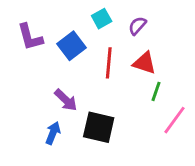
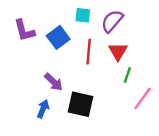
cyan square: (102, 19) -> (83, 15), turned 35
purple semicircle: (137, 26) -> (112, 21), size x1.5
red triangle: (144, 63) -> (118, 52), turned 42

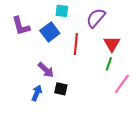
cyan square: (83, 15) -> (62, 11), moved
red triangle: (118, 52) -> (112, 44), moved
black square: (80, 104) -> (61, 89), moved, size x0.6

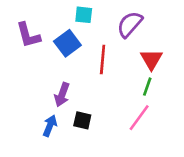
purple arrow: (46, 70) -> (62, 95), turned 66
pink line: (122, 84) -> (139, 118), moved

